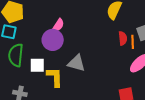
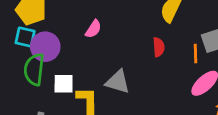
red semicircle: (123, 38) -> (159, 47), moved
purple circle: (53, 40) -> (45, 47), moved

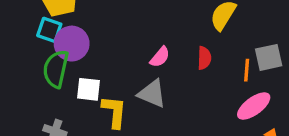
pink semicircle: (93, 29) -> (160, 57), moved

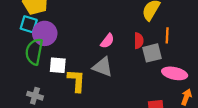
gray square: (269, 57) -> (152, 53), moved
orange line: (247, 70) -> (167, 35), moved
pink ellipse: (254, 106) -> (175, 73), turned 50

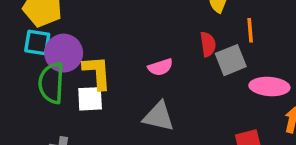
pink semicircle: (107, 41) -> (160, 67), moved, turned 42
gray triangle: (103, 67) -> (159, 116), moved
yellow L-shape: (76, 81) -> (97, 72), moved

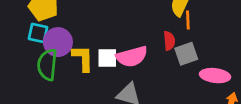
orange line: (250, 30) -> (188, 20), moved
pink semicircle: (160, 67) -> (132, 57), size x1.6
white square: (90, 99) -> (107, 58), moved

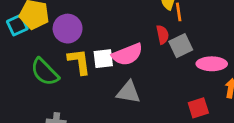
cyan square: (38, 33) -> (17, 25), moved, turned -30
purple circle: (58, 42) -> (68, 29), moved
green semicircle: (47, 65) -> (45, 72), turned -44

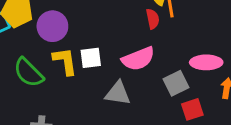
red semicircle: (163, 35) -> (153, 19), moved
gray square: (181, 46) -> (176, 83), moved
pink semicircle: (127, 54) -> (138, 59), moved

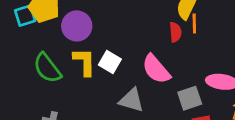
white square: (91, 58) -> (110, 62), turned 30
pink semicircle: (138, 59) -> (156, 69), turned 64

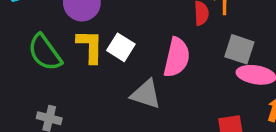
pink semicircle: (156, 69) -> (177, 57), turned -128
gray square: (190, 98) -> (239, 49), moved, turned 35

